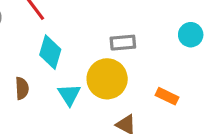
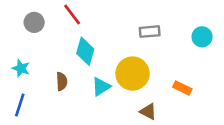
gray rectangle: (123, 43) -> (150, 32), moved
cyan triangle: (69, 95) -> (101, 87), turned 30

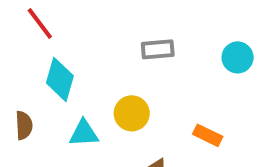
yellow circle: (132, 74) -> (132, 113), size x0.7
cyan triangle: (101, 87) -> (84, 133), turned 30

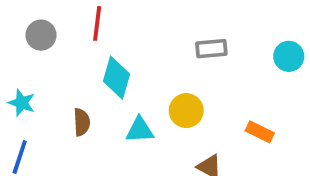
red line: (40, 23) -> (97, 23), turned 44

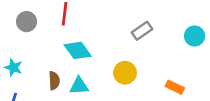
gray rectangle: (211, 49) -> (142, 31), turned -30
cyan diamond: (117, 78) -> (78, 50), turned -52
cyan triangle: (140, 130) -> (79, 86), moved

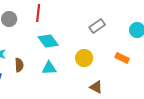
brown semicircle: (54, 81) -> (19, 65), moved
orange rectangle: (175, 87) -> (122, 58), moved

